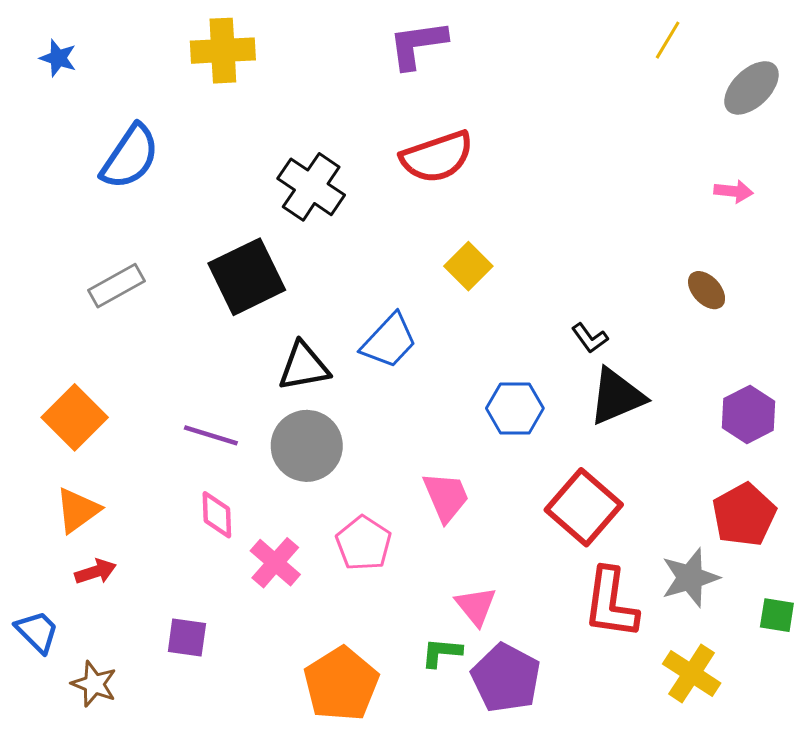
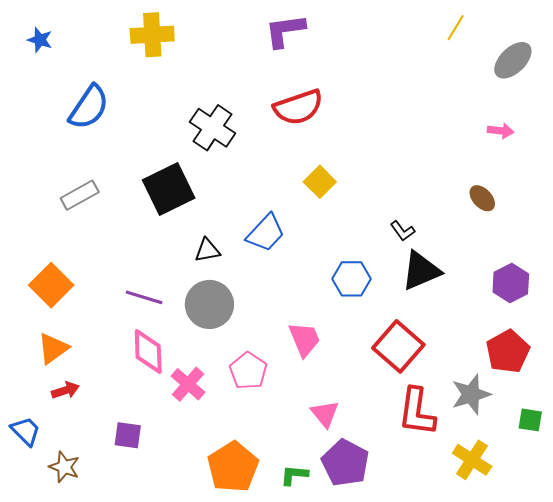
black triangle: (304, 366) -> (207, 250), size x0.7
pink diamond: (217, 515) -> (148, 351), size x1.4
green L-shape: (441, 653) -> (294, 475), moved

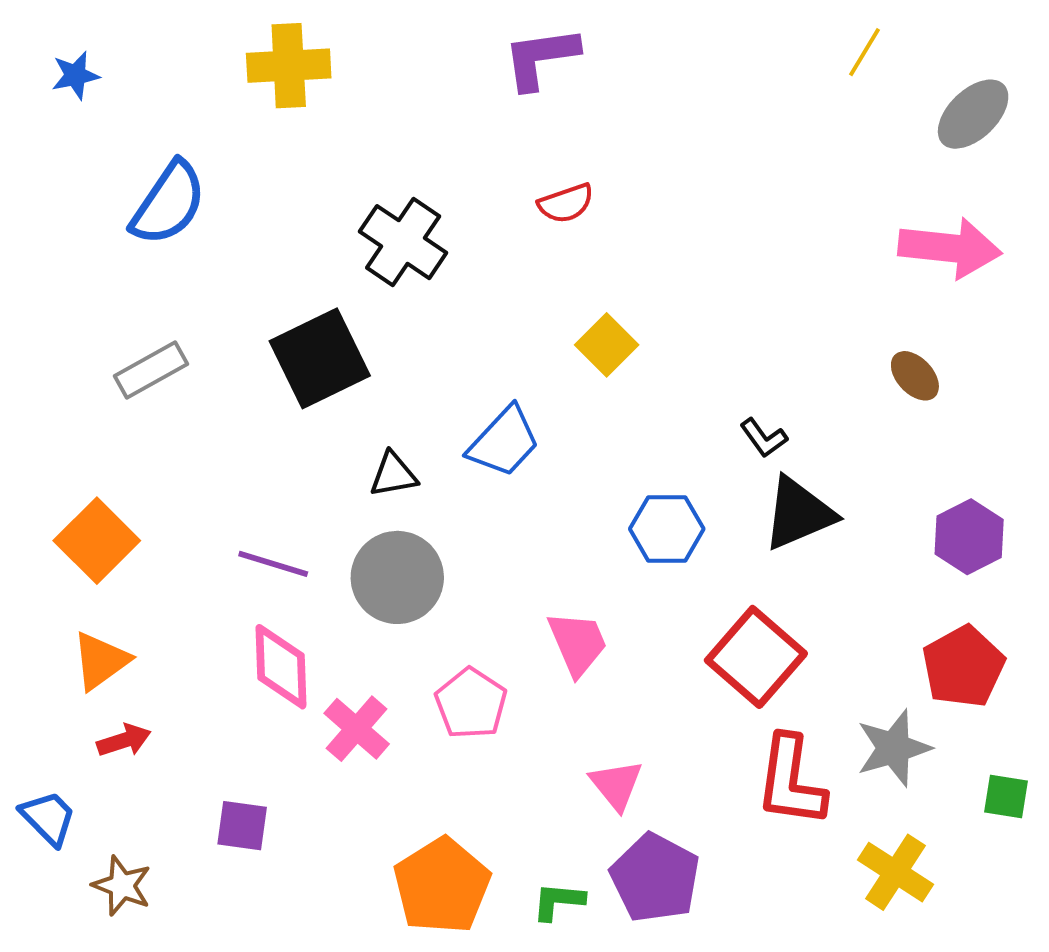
blue star: (40, 40) -> (75, 75), turned -30
red semicircle: (298, 107) -> (566, 203), size x0.6
pink arrow: (501, 131) -> (950, 248), size x2.0

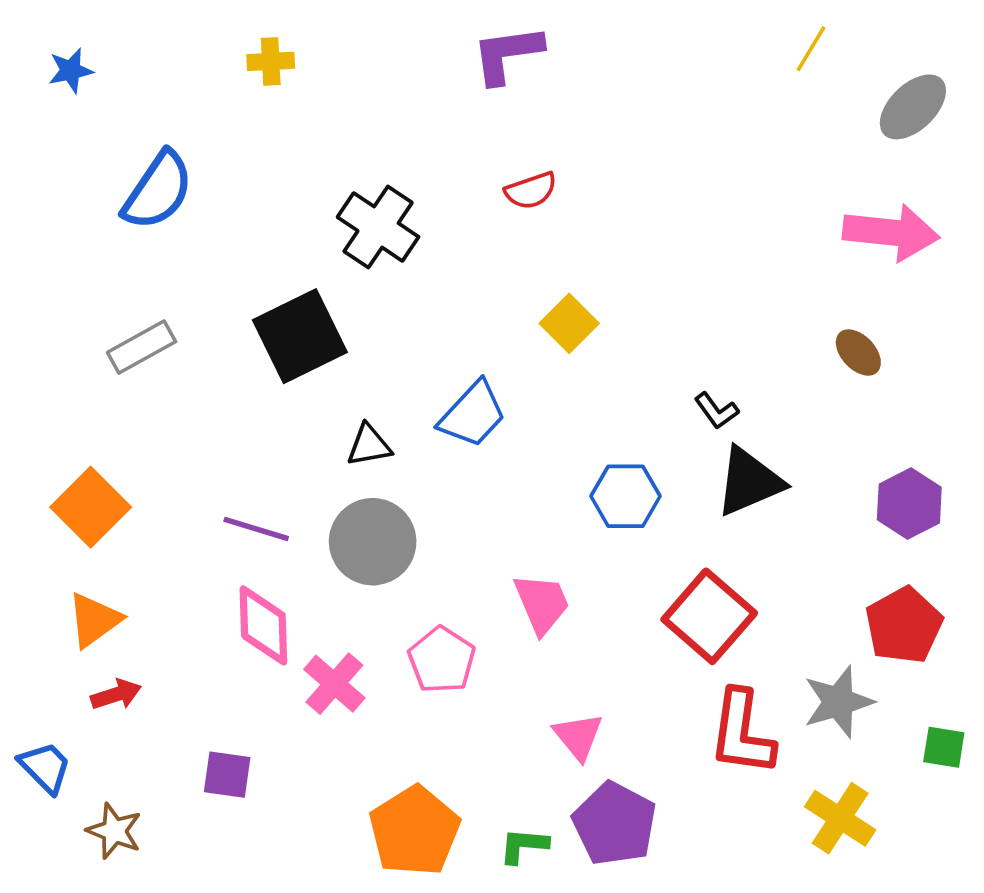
yellow cross: (289, 66) -> (271, 61), size x0.6

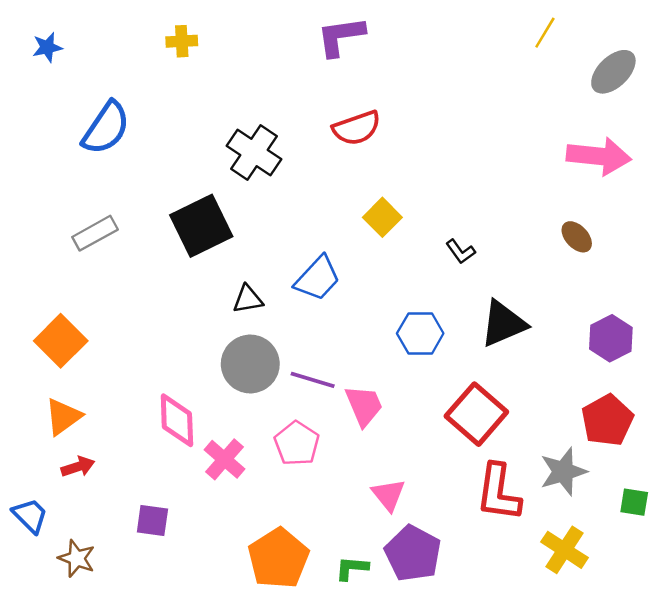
red semicircle: (531, 191) -> (357, 128), size x1.4
black L-shape: (716, 411) -> (461, 251), moved
purple line: (256, 529) -> (313, 380), moved

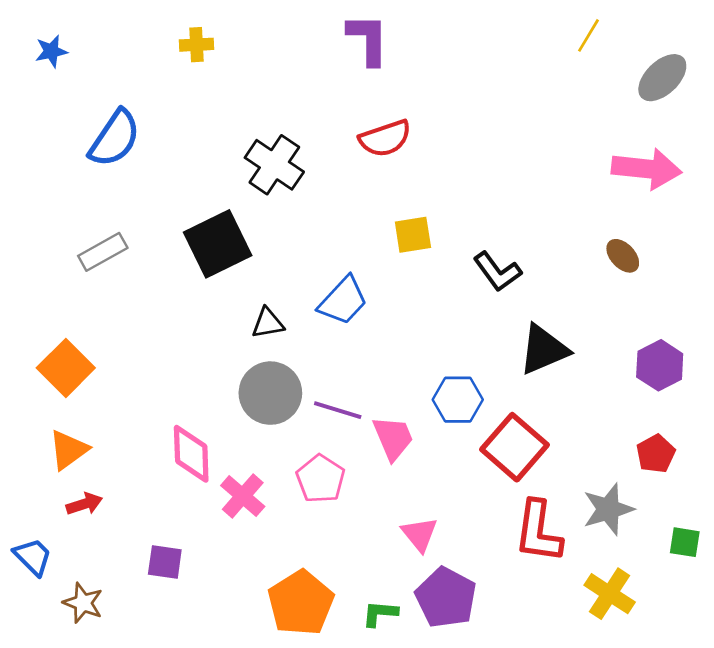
purple L-shape: (341, 36) -> (368, 39), turned 98
yellow square: (382, 217) -> (413, 235), turned 36
black L-shape: (461, 251) -> (497, 272), size x1.5
blue hexagon: (420, 333) -> (458, 400), moved
red pentagon: (607, 420) -> (656, 454), size x0.7

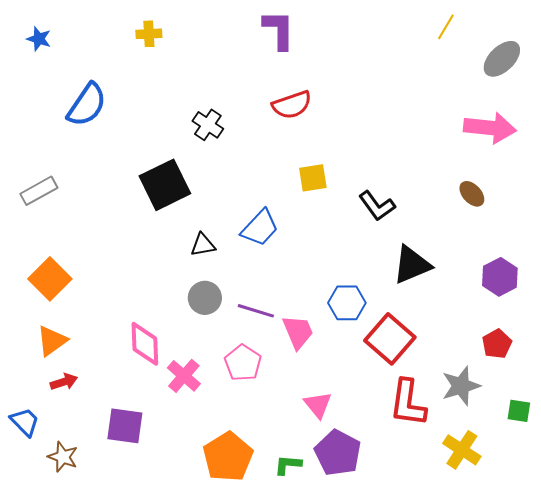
blue star: (51, 51) -> (39, 39), turned 30
black cross: (274, 165) -> (208, 125), size x0.7
gray rectangle: (103, 252) -> (39, 191), moved
gray circle: (270, 393) -> (205, 298), size x0.7
purple square: (165, 562) -> (125, 426), size x1.4

